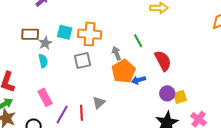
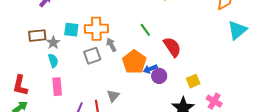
gray arrow: (117, 53) -> (111, 45), moved
purple circle: (167, 93) -> (159, 76), moved
pink rectangle: (45, 97) -> (57, 87), moved, turned 30

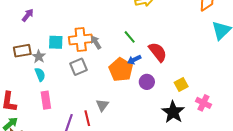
gray arrow: (111, 45) -> (96, 42), moved
blue arrow: (150, 69) -> (134, 60), moved

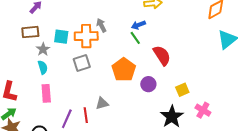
gray arrow: (96, 42) -> (101, 25), moved
brown rectangle: (22, 51) -> (30, 32), moved
blue arrow: (134, 60) -> (138, 25), moved
gray triangle: (102, 105) -> (102, 103), turned 32

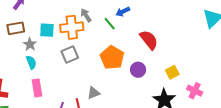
green line: (135, 38) -> (110, 24), moved

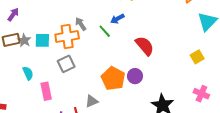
gray star: (30, 44) -> (24, 40), moved
orange pentagon: (112, 58) -> (113, 79), moved
yellow square: (172, 72) -> (197, 57), moved
pink rectangle: (37, 88) -> (46, 91), moved
pink cross: (195, 91) -> (201, 94), moved

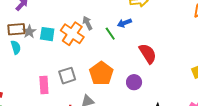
orange cross: (67, 37) -> (72, 34), turned 35
gray square: (66, 64) -> (67, 76), moved
cyan semicircle: (28, 73) -> (16, 47), moved
orange pentagon: (113, 79) -> (101, 73), moved

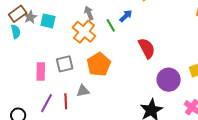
blue arrow: (124, 23) -> (126, 16), turned 152
brown rectangle: (16, 29) -> (18, 14), turned -36
orange cross: (72, 34) -> (84, 32), moved
purple circle: (134, 82) -> (169, 80), moved, size x1.5

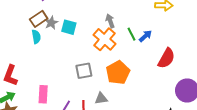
blue arrow: (126, 16) -> (145, 36), moved
red semicircle: (147, 48) -> (166, 58), turned 55
pink rectangle: (41, 71) -> (43, 94), moved

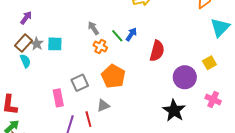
orange cross: (104, 39) -> (100, 46), moved, size x0.6
pink rectangle: (43, 94) -> (58, 98), moved

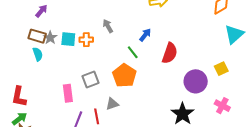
green line: (117, 36) -> (133, 52), moved
brown rectangle: (24, 43) -> (37, 36), turned 60
orange cross: (100, 46) -> (86, 40), moved, turned -32

